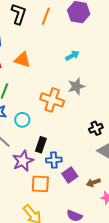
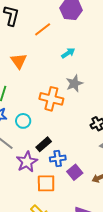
orange line: (46, 16) -> (43, 29), moved, turned 36
orange triangle: (23, 60) -> (19, 61), turned 42
black rectangle: (41, 145) -> (44, 144), turned 35

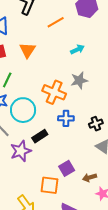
cyan circle: (23, 121) -> (23, 110), size x1.6
blue cross: (58, 159) -> (66, 118), moved
orange square: (46, 183) -> (49, 185), moved

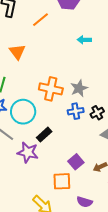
cyan arrow: (77, 49) -> (84, 40), moved, turned -144
gray star: (79, 80) -> (79, 88), moved
blue cross: (66, 118) -> (76, 111), moved
purple star: (21, 151) -> (28, 152), turned -30

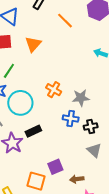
orange line: (40, 20) -> (65, 21), turned 66
orange cross: (51, 89) -> (54, 90), size x0.7

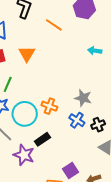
orange cross: (54, 90) -> (49, 106), moved
gray star: (81, 98) -> (83, 98), turned 30
blue cross: (71, 118) -> (77, 120), turned 35

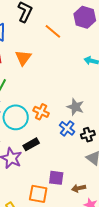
purple square: (70, 170) -> (56, 178), turned 35

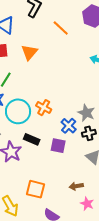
gray star: (75, 107) -> (86, 113), moved
black rectangle: (31, 144) -> (32, 139), turned 49
purple square: (56, 178) -> (58, 146), moved

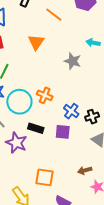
orange triangle: (29, 52) -> (36, 42), moved
gray star: (86, 113) -> (73, 61), moved

